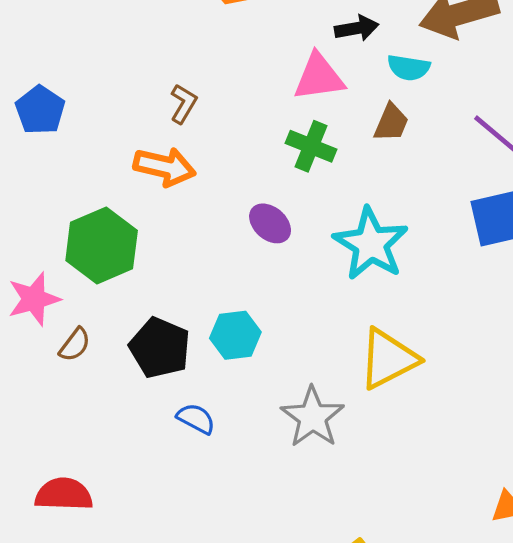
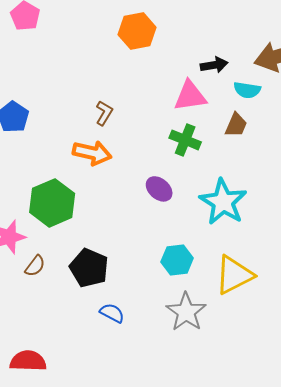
cyan hexagon: (235, 335) -> (177, 260), moved

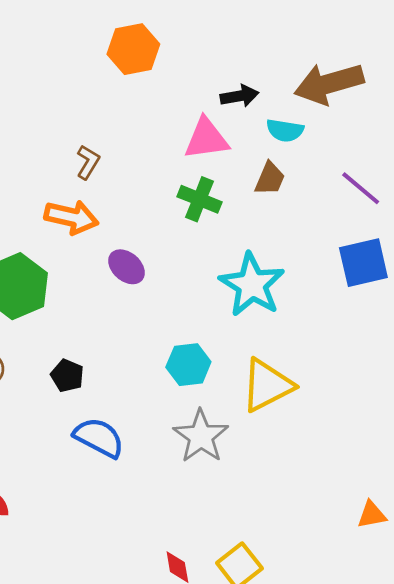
purple ellipse: (159, 189) -> (126, 267), moved
black pentagon: (89, 268) -> (67, 376), size x0.6
blue semicircle: (112, 313) -> (99, 438), size x1.5

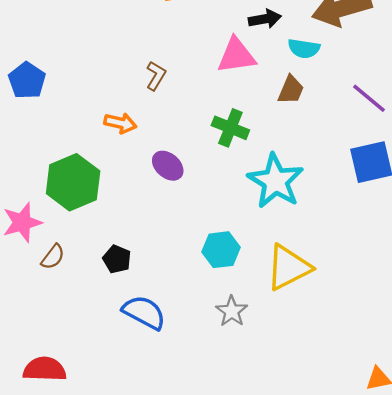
brown L-shape: (88, 162) -> (156, 76), moved
green cross: (200, 199) -> (230, 128), moved
orange arrow: (71, 217) -> (120, 123), size x0.7
gray star: (201, 436) -> (232, 311), size x0.7

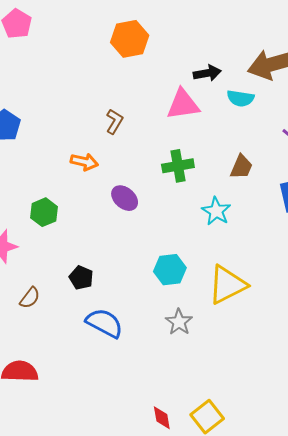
brown trapezoid: (291, 90) -> (241, 167), moved
green cross: (230, 128) -> (178, 166), turned -32
cyan star: (275, 181) -> (216, 211), size x0.6
green hexagon: (73, 182) -> (44, 212), size x0.6
brown semicircle: (53, 257) -> (30, 298), moved

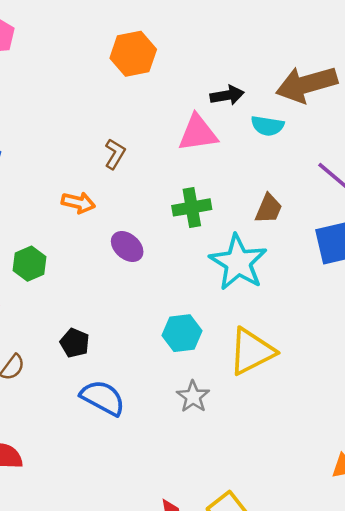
cyan star: (216, 211) -> (238, 262), size x1.6

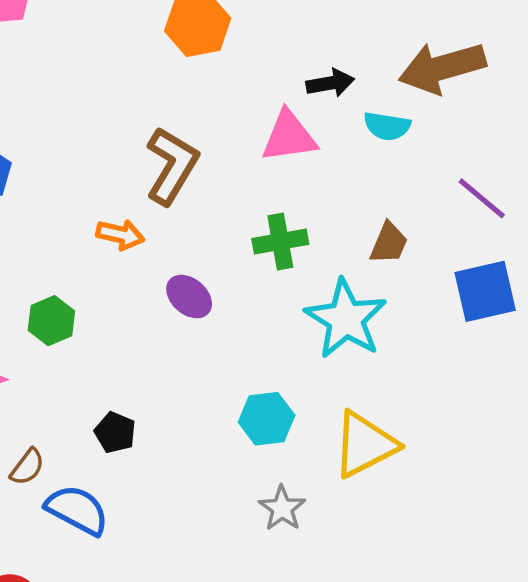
brown L-shape: (115, 154) -> (172, 166), size x1.8
blue semicircle: (103, 398) -> (77, 510), moved

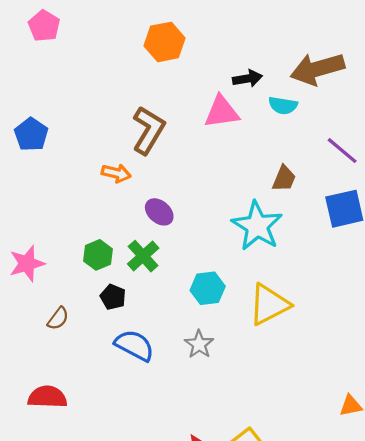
green cross: (280, 241) -> (143, 256), moved, turned -32
green hexagon: (51, 321) -> (98, 255), moved
gray star: (282, 508) -> (199, 344), moved
blue semicircle: (77, 510) -> (134, 345), moved

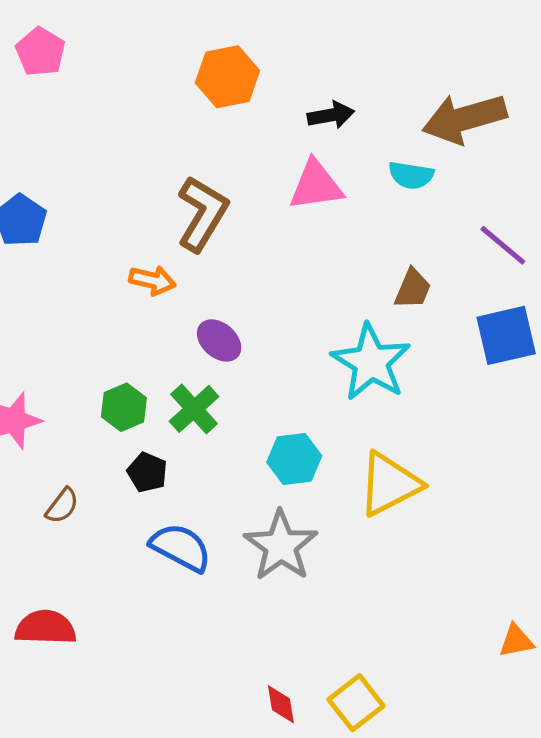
black arrow: (247, 79) -> (331, 115), moved
gray star: (199, 344) -> (281, 546), size x1.6

